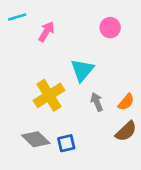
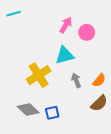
pink circle: (110, 28) -> (87, 32), moved
pink arrow: (46, 32) -> (66, 25), moved
cyan triangle: (82, 70) -> (65, 55), turned 36

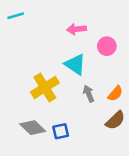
pink arrow: (66, 25) -> (76, 29), turned -126
pink circle: (87, 32) -> (107, 46), moved
cyan triangle: (65, 55) -> (75, 64), turned 48

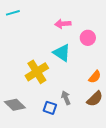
gray arrow: (89, 94) -> (66, 98), moved
gray diamond: (33, 128) -> (15, 105), moved
blue square: (61, 131) -> (50, 108), turned 32

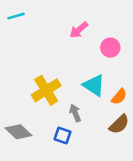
pink arrow: (63, 24) -> (79, 30), turned -35
cyan triangle: (62, 53) -> (94, 85), moved
gray arrow: (66, 98) -> (75, 113), moved

